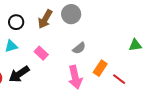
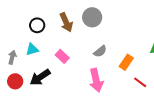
brown arrow: (45, 19) -> (66, 22), turned -54
orange rectangle: (100, 68) -> (126, 62), moved

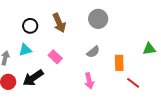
gray circle: (92, 17) -> (98, 19), moved
orange rectangle: (126, 62) -> (119, 63), turned -35
pink arrow: (96, 80) -> (89, 81), size x0.7

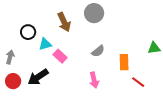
gray circle: (98, 19) -> (94, 13), moved
black circle: (30, 26) -> (28, 32), moved
cyan triangle: (25, 50) -> (45, 44), moved

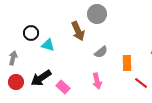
brown arrow: (64, 22) -> (78, 31), moved
cyan triangle: (45, 44) -> (48, 45), turned 32
pink rectangle: (60, 56) -> (63, 87), moved

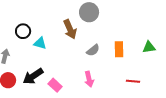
orange rectangle: (127, 63) -> (119, 49), moved
red line: (141, 83) -> (133, 81), turned -32

